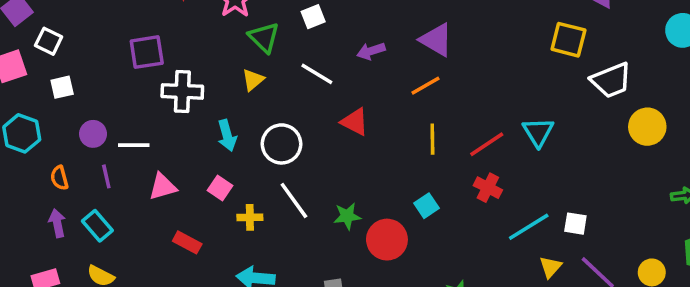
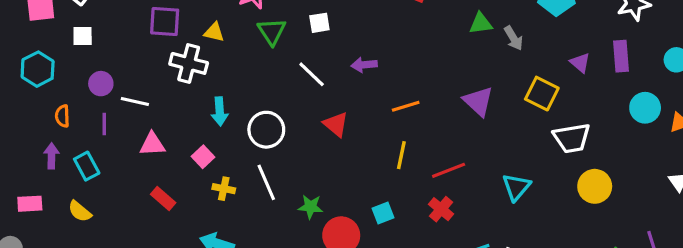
purple triangle: (436, 40) -> (478, 101), moved
yellow triangle: (253, 80) -> (214, 32), moved, turned 40
cyan triangle: (538, 132) -> (516, 187), moved

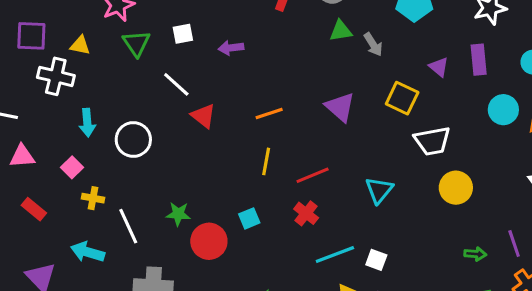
purple arrow: (364, 65) -> (231, 48), moved
red triangle: (336, 124) -> (203, 116), moved
white line: (266, 182) -> (128, 226), moved

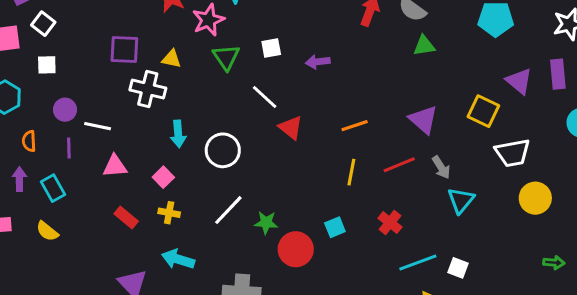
gray arrow: (373, 44) -> (441, 167), moved
purple triangle: (439, 67) -> (519, 81), size x1.4
red line: (313, 175) -> (399, 165), moved
yellow cross: (93, 198) -> (169, 213), moved
white line: (128, 226) -> (228, 210), moved, turned 68

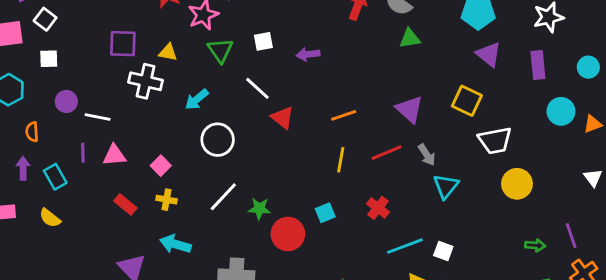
purple triangle: (519, 81) -> (489, 54), moved
cyan arrow: (178, 134) -> (197, 99), moved, turned 55
purple line: (69, 148) -> (83, 153), moved

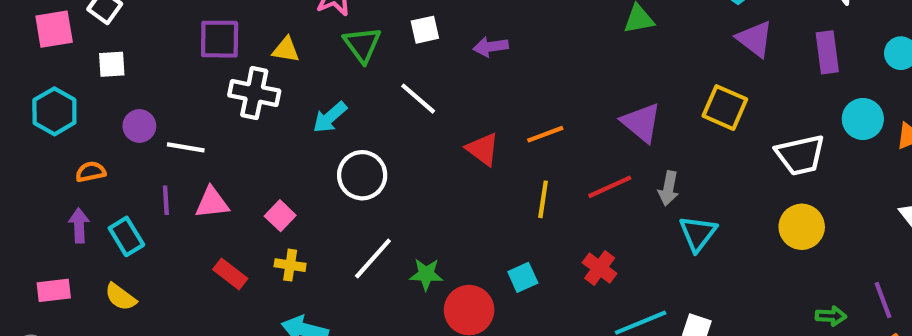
red triangle: (283, 118) -> (483, 149), moved
orange semicircle: (32, 132) -> (91, 172), turned 84
white trapezoid: (495, 140) -> (800, 155), moved
gray arrow: (427, 155) -> (668, 188), turned 45

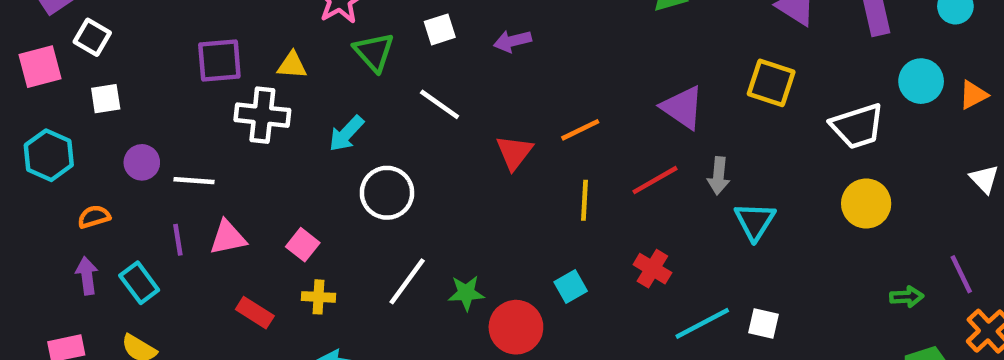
red triangle: (483, 149) -> (514, 152), turned 36

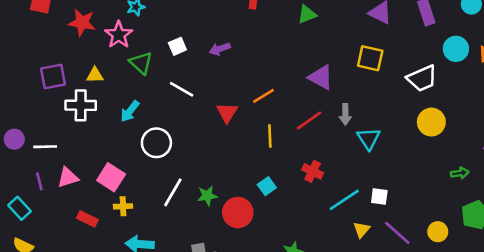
pink square: (303, 245) -> (111, 177), size x1.5

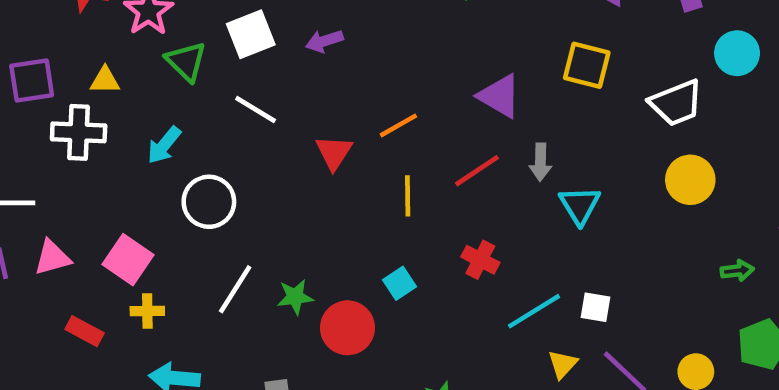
white square: (177, 46) -> (251, 34), size x1.5

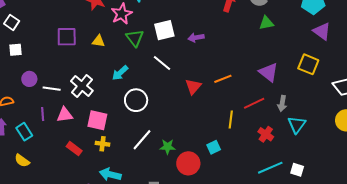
white cross: (79, 132) -> (82, 86), moved, turned 30
yellow line: (408, 196) -> (231, 120), moved
pink square: (128, 260) -> (97, 120), turned -30
red cross: (480, 260) -> (266, 134), moved

